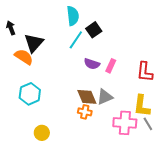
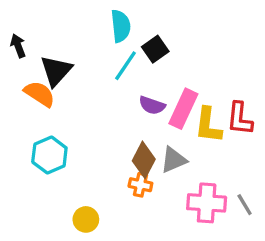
pink rectangle: (111, 66) -> (183, 109), size x1.6
brown diamond: (87, 97) -> (144, 160), turned 50
yellow L-shape: (142, 106) -> (208, 125), moved
yellow circle: (42, 133) -> (86, 219), moved

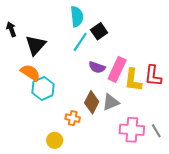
orange semicircle: (40, 94) -> (30, 73), moved
cyan hexagon: (49, 155) -> (43, 88), moved
orange cross: (140, 185) -> (73, 118), moved

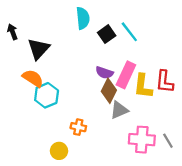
cyan line: (80, 42) -> (129, 32), moved, turned -72
brown diamond: (92, 102) -> (109, 91), moved

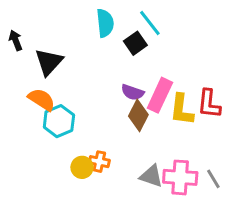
cyan line: (129, 32) -> (150, 23), moved
gray triangle: (119, 110) -> (151, 176), moved, turned 42
yellow circle: (59, 151) -> (82, 167), moved

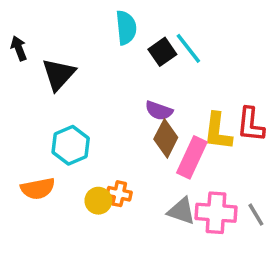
cyan line: (150, 23) -> (188, 48), moved
pink rectangle: (160, 95) -> (192, 157), moved
orange semicircle: (42, 100) -> (38, 189), moved, turned 136

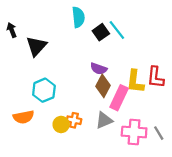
gray triangle: (181, 211) -> (104, 120), moved, turned -42

